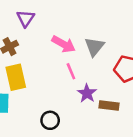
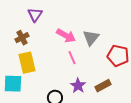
purple star: (87, 93) -> (78, 86), moved
brown rectangle: (109, 106) -> (103, 86), turned -35

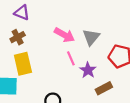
purple triangle: (35, 15) -> (22, 13), moved, turned -42
purple star: (78, 86) -> (88, 70), moved

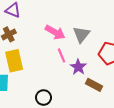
brown rectangle: (104, 88) -> (94, 85), turned 56

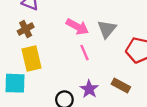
purple star: (78, 67) -> (89, 89), moved

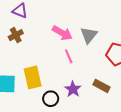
yellow rectangle: (31, 58) -> (33, 77), moved

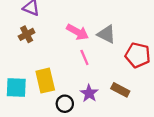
gray triangle: (89, 35) -> (106, 34), turned -42

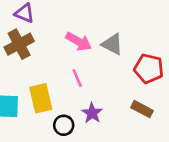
brown cross: (27, 34) -> (19, 44), size x1.5
pink line: (84, 57) -> (77, 78), moved
brown rectangle: (120, 90) -> (142, 109), moved

